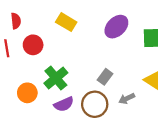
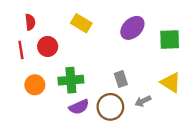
gray rectangle: (105, 77) -> (121, 79), turned -56
green cross: (56, 78) -> (71, 80), turned 35
orange circle: (27, 93) -> (35, 85), moved

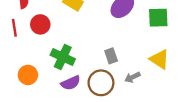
green cross: (71, 80) -> (63, 57), turned 30
orange circle: (35, 85) -> (28, 75), moved

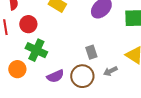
green cross: (63, 57) -> (36, 50), moved

